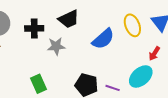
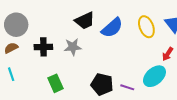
black cross: (34, 28) -> (43, 47), moved
blue semicircle: (103, 39) -> (112, 28), moved

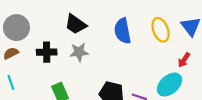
black trapezoid: (85, 21) -> (76, 24), moved, turned 60
blue semicircle: (112, 28) -> (123, 31), turned 120

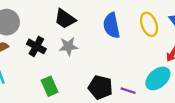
black cross: (47, 52) -> (36, 46), turned 30

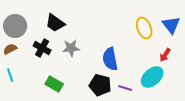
black trapezoid: (65, 19) -> (55, 23), moved
blue semicircle: (111, 25) -> (110, 59), moved
green rectangle: (50, 86) -> (54, 84), turned -36

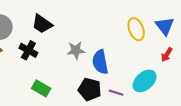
gray star: (71, 48) -> (76, 50), moved
red arrow: (165, 55) -> (167, 55), moved

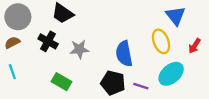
blue triangle: (165, 26) -> (176, 16), moved
yellow ellipse: (136, 29) -> (161, 41), moved
gray star: (76, 50) -> (79, 49), moved

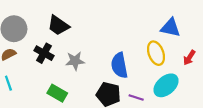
blue triangle: (176, 16) -> (170, 28), turned -40

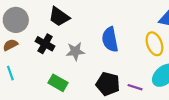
blue semicircle: (119, 65) -> (110, 39), moved

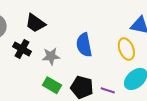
green rectangle: (58, 83) -> (52, 85), moved

